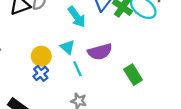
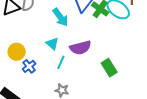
yellow circle: (41, 56) -> (17, 52), moved
cyan line: (77, 69) -> (61, 62), turned 48

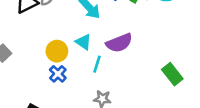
yellow circle: (17, 52) -> (57, 51), moved
green rectangle: (109, 68) -> (172, 74), moved

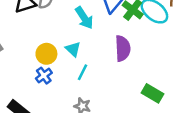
purple semicircle: (119, 43) -> (123, 48), moved, turned -80
green rectangle: (172, 74) -> (153, 93), turned -30

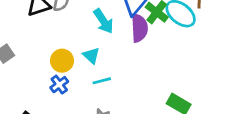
purple semicircle: (123, 48) -> (139, 28), moved
cyan line: (83, 72) -> (102, 81), turned 49

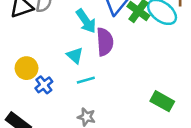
purple semicircle: (139, 28) -> (105, 42), moved
yellow circle: (62, 61) -> (27, 68), moved

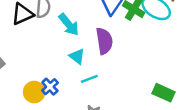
cyan arrow: (86, 21) -> (69, 25), moved
yellow circle: (27, 68) -> (34, 92), moved

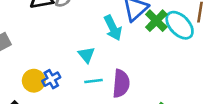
cyan arrow: (69, 25) -> (113, 28), moved
purple semicircle: (104, 41) -> (121, 84), moved

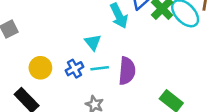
blue cross: (51, 79) -> (75, 69), moved

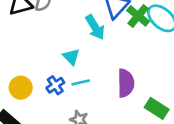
purple semicircle: (127, 71) -> (126, 83), moved

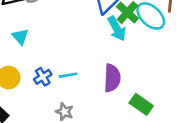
cyan arrow: (95, 27) -> (117, 29), moved
cyan triangle: (71, 57) -> (20, 37), moved

